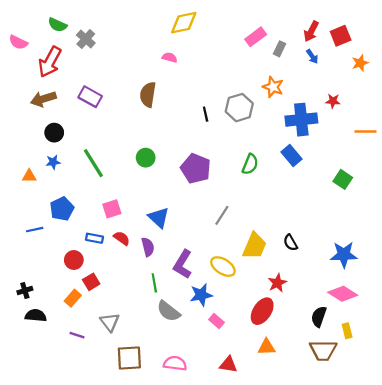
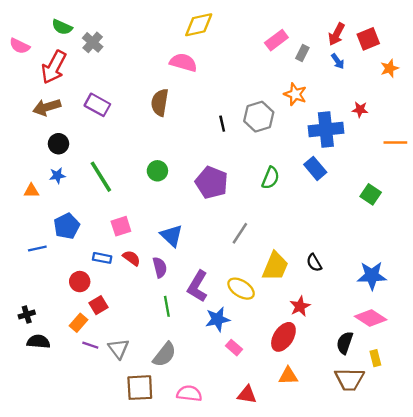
pink semicircle: (170, 58) -> (183, 62), size x1.6
gray semicircle: (169, 311) -> (165, 355), moved, turned -90
purple line: (77, 335) -> (90, 345), moved

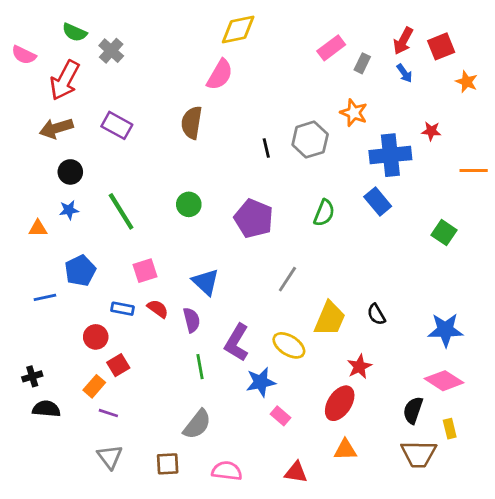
pink semicircle: (183, 62) -> (220, 75), turned 104
orange star: (390, 68) -> (467, 82), turned -30
gray triangle: (119, 349) -> (110, 457), moved
brown square: (140, 388) -> (168, 464), size x0.7

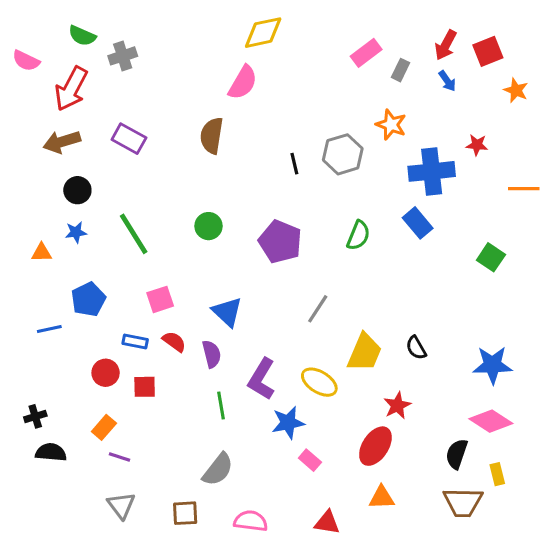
gray cross: (111, 51) -> (123, 56), turned 30
red square: (118, 365) -> (145, 387), moved, turned 30

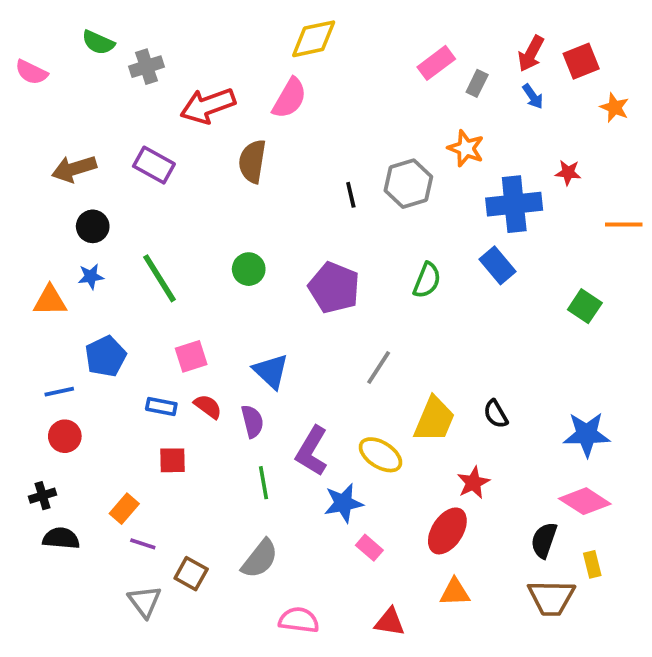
red arrow: (71, 89) -> (208, 106), moved, turned 42
orange triangle: (42, 253) -> (50, 301), size x1.4
red circle: (106, 373) -> (65, 436), moved
brown square: (185, 513) -> (191, 574), moved, turned 32

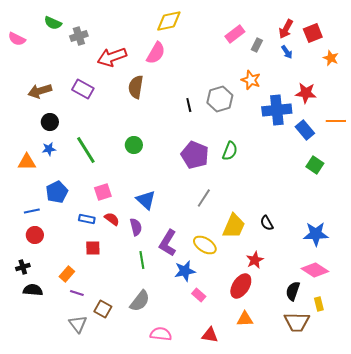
red star: (568, 173) -> (306, 93), size x1.5
blue rectangle: (498, 265) -> (305, 130), moved
purple pentagon: (334, 288) -> (195, 155), moved

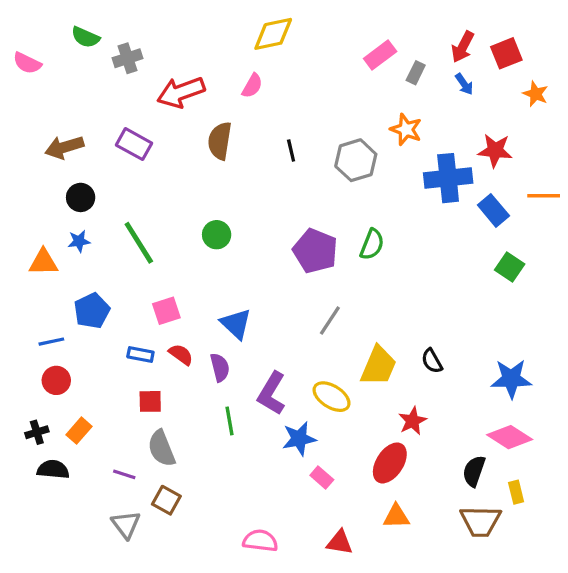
pink semicircle: (156, 53) -> (252, 86), size x0.7
black line: (189, 105) -> (291, 150), moved
orange rectangle: (67, 274) -> (79, 431), moved
gray semicircle: (140, 301) -> (162, 448), moved, turned 120

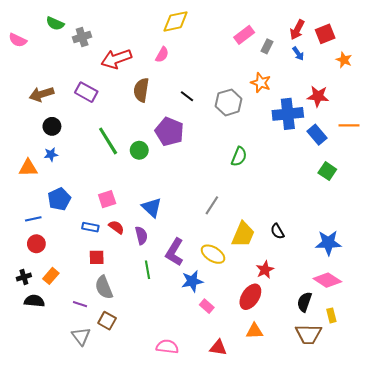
black line: (291, 150) -> (187, 96), turned -40
green line: (139, 243) -> (108, 141), moved
purple pentagon: (315, 251) -> (169, 132), moved

